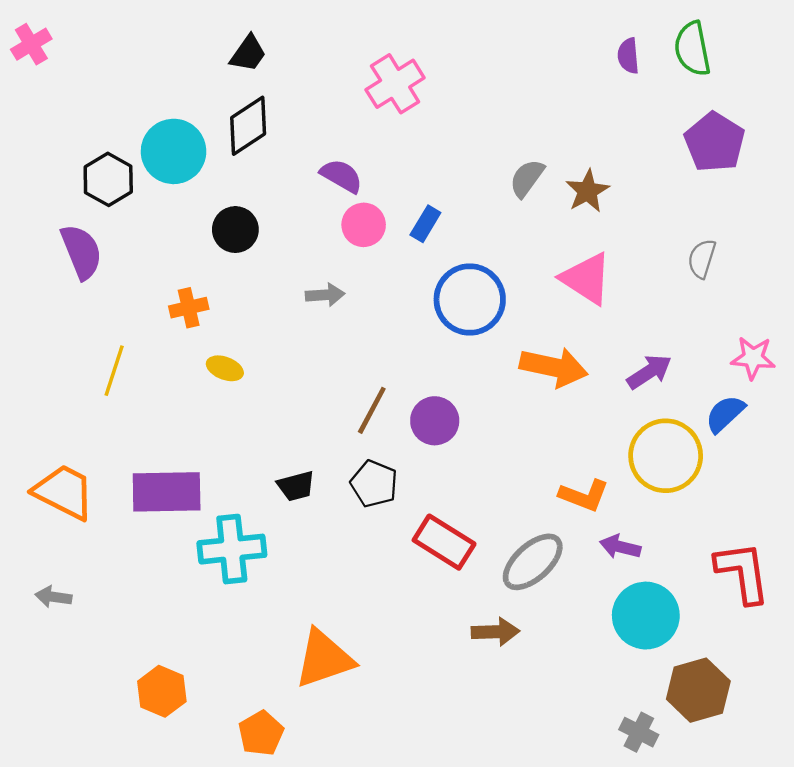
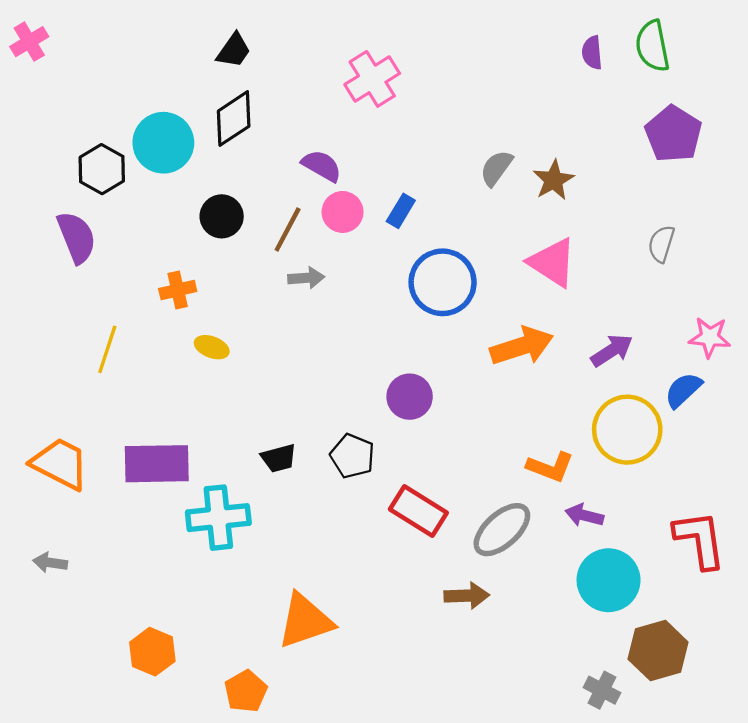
orange arrow: (554, 367) -> (522, 346), turned -30
brown line: (372, 410) -> (288, 230), moved

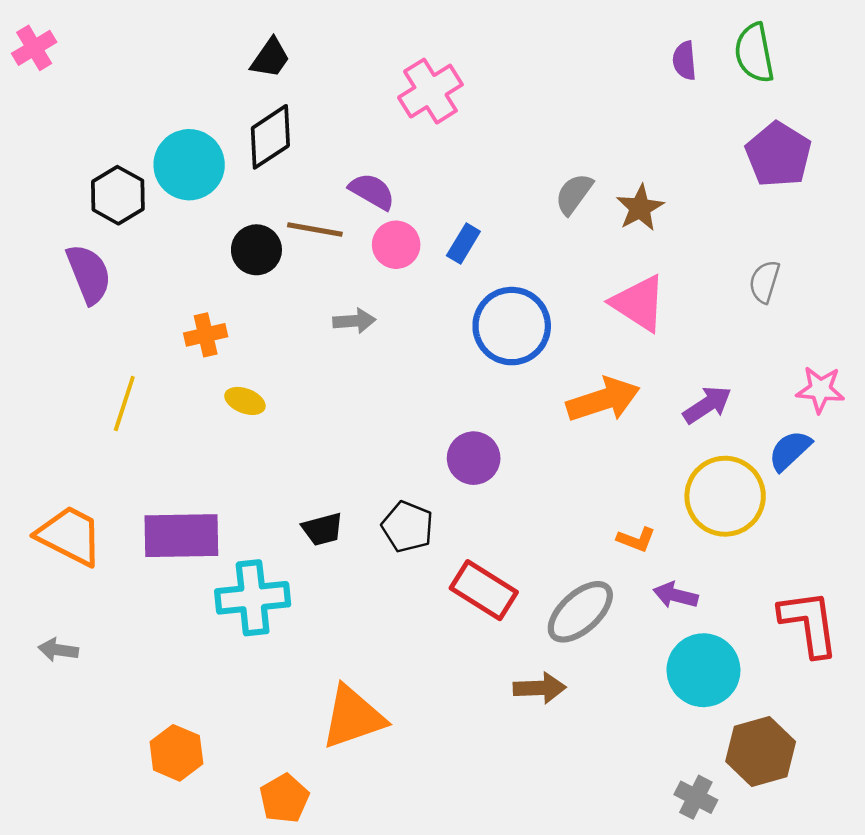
brown line: (288, 230) -> (315, 229), moved, turned 72
orange L-shape: (550, 467) -> (636, 539), size x0.7

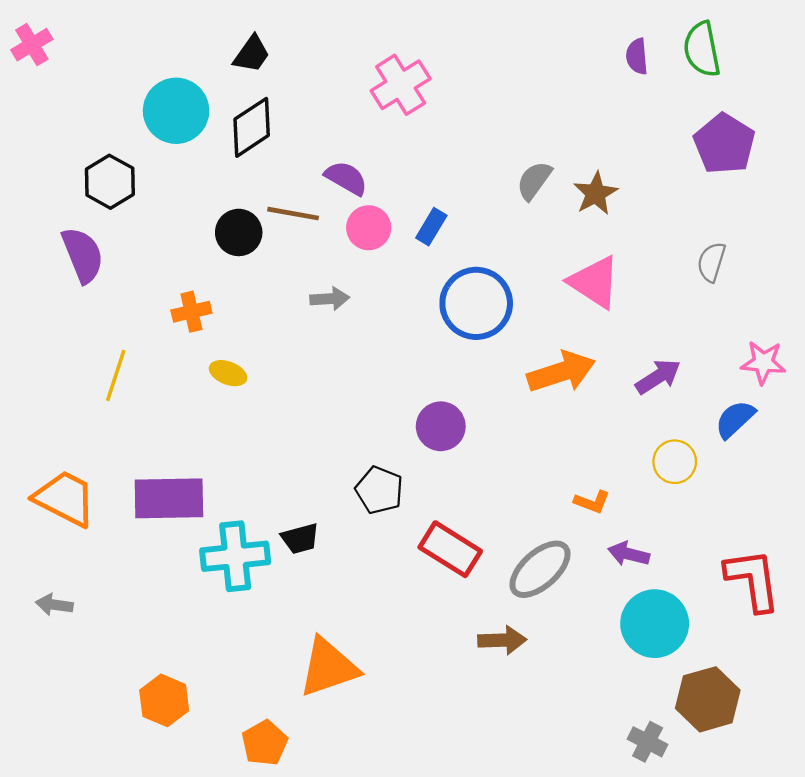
cyan circle: (189, 165) -> (176, 111), moved
yellow circle: (725, 496) -> (675, 462), size x0.6
black trapezoid: (322, 529) -> (300, 539), moved

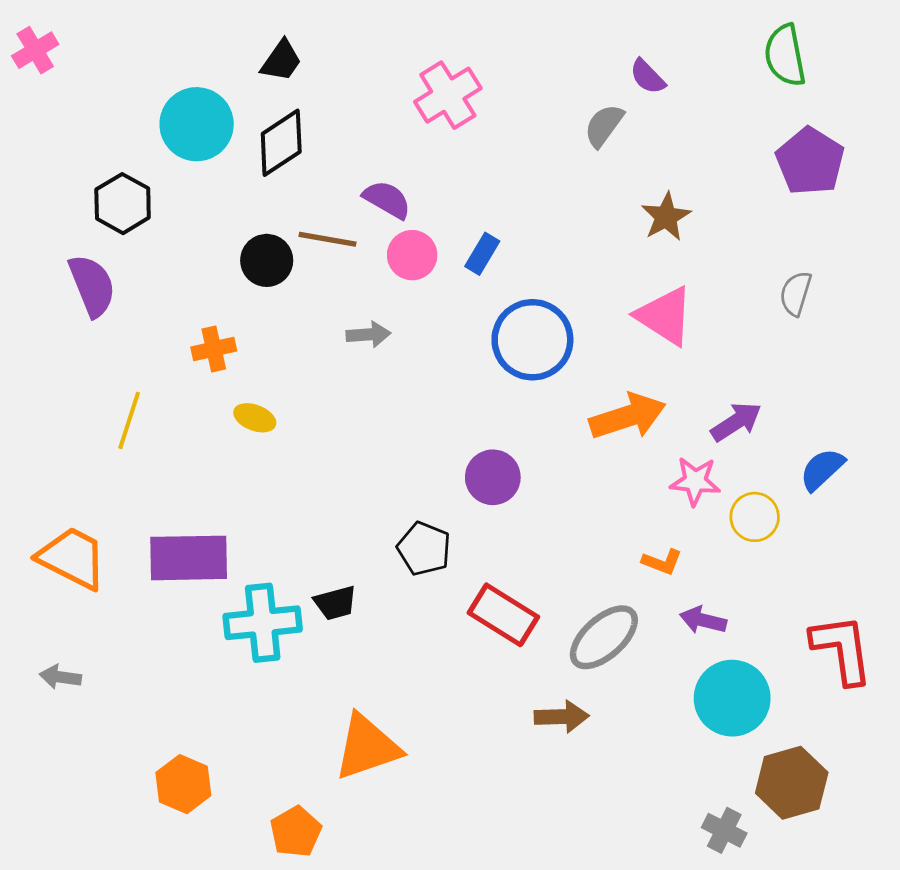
purple semicircle: (637, 56) -> (648, 77), moved, turned -39
gray semicircle: (534, 180) -> (604, 126), moved
pink star: (763, 362) -> (695, 481), moved

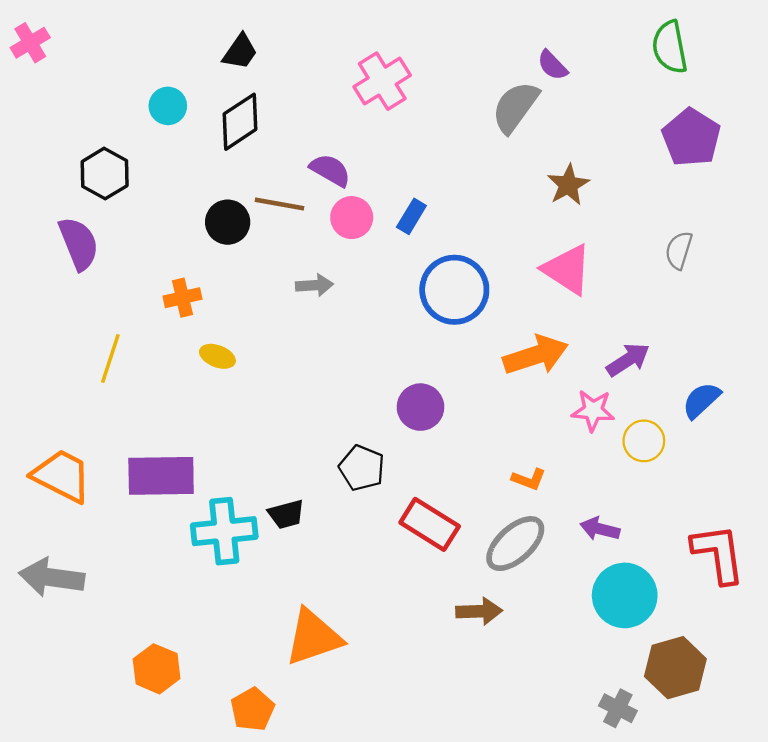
cyan circle: (197, 124) -> (168, 106), size x0.6
gray semicircle: (604, 126) -> (515, 107), size x1.4
orange L-shape: (662, 562) -> (529, 479), moved
gray arrow: (60, 677) -> (52, 577), size x1.8

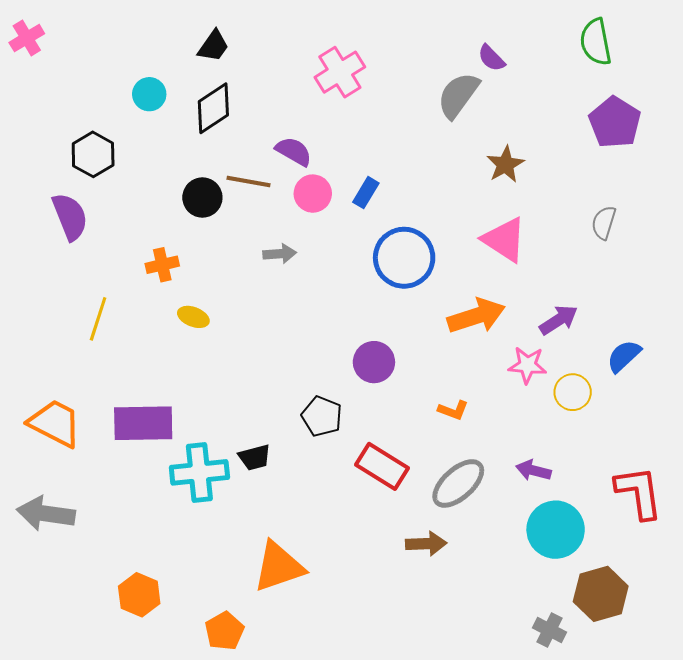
orange L-shape: (529, 479) -> (453, 410), moved

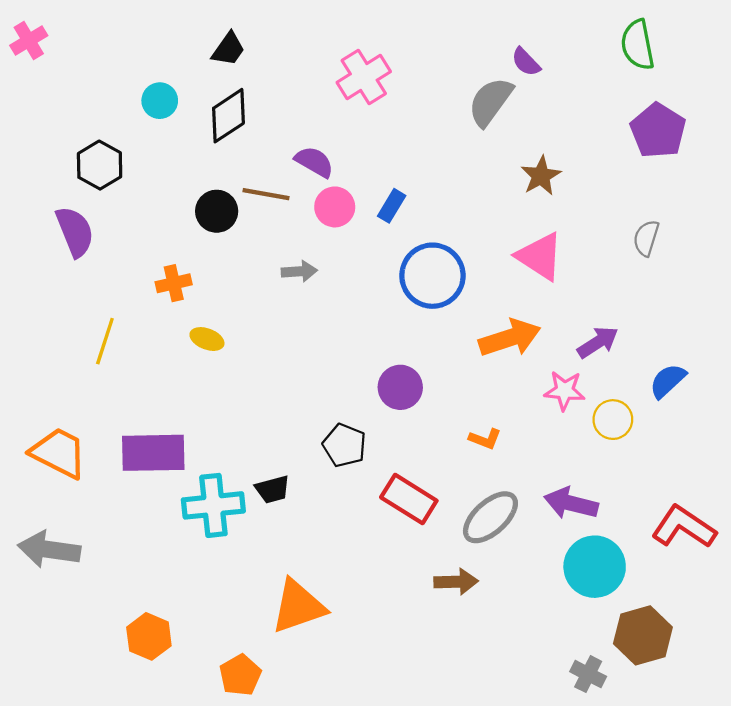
purple arrow: (533, 470) -> (571, 503), size x1.4
red L-shape: (639, 493) -> (684, 527), turned -48

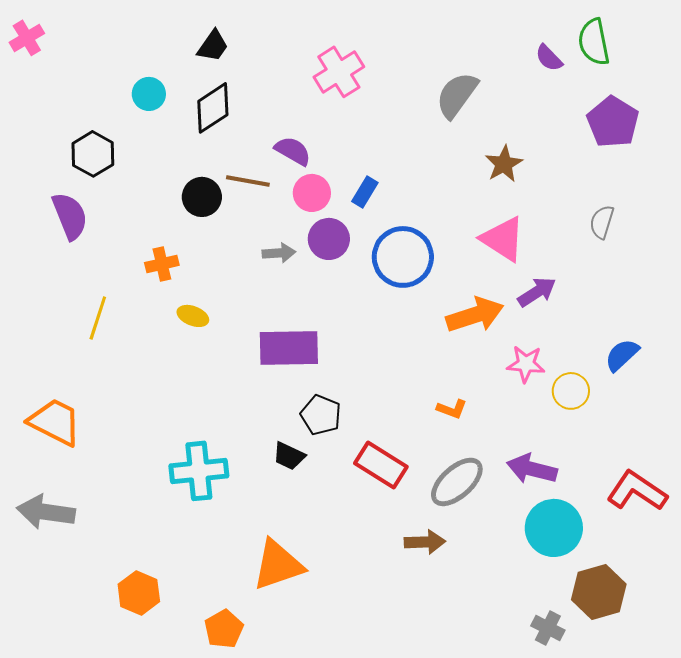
purple semicircle: (526, 62) -> (549, 58), moved
purple arrow: (598, 342) -> (537, 292), moved
purple circle: (400, 387) -> (329, 239), moved
purple rectangle: (153, 453) -> (289, 348), moved
black trapezoid: (272, 489) -> (289, 456), moved, turned 40

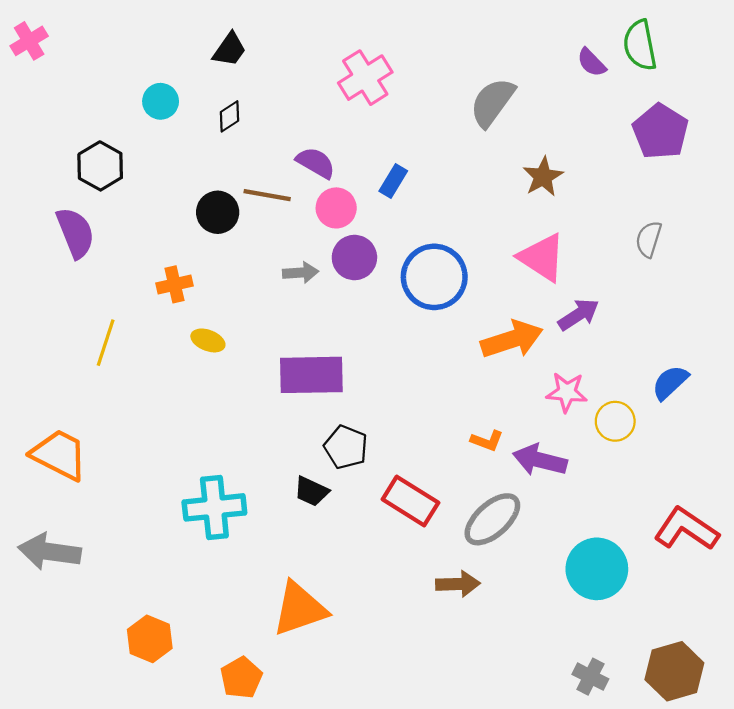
black diamond: (213, 108) -> (229, 116), size x0.6
blue rectangle: (365, 192) -> (393, 181), moved
purple arrow: (532, 469) -> (540, 460), moved
brown hexagon: (599, 592) -> (674, 671), moved

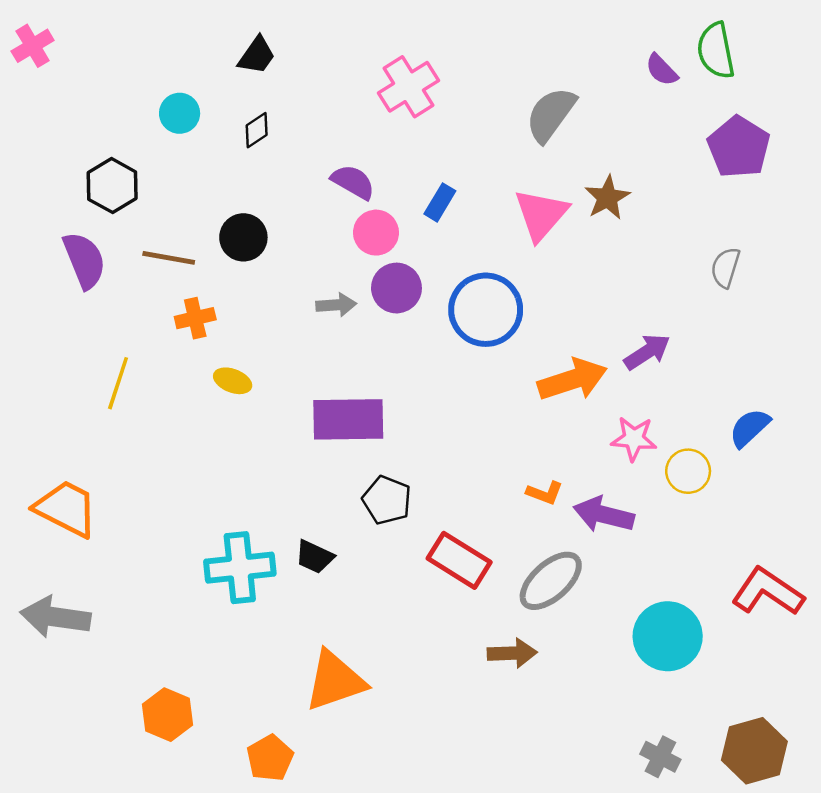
brown line: (267, 195) -> (169, 258), moved
pink triangle: (542, 258) -> (541, 214), moved, turned 38
black trapezoid: (311, 491) -> (315, 557), moved

